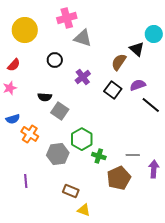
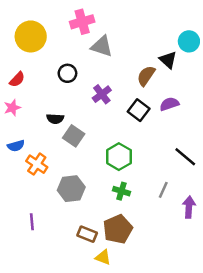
black line: (151, 105) -> (185, 157), moved
green hexagon: (82, 139) -> (119, 157), moved
gray line: (133, 155) -> (163, 190), turned -64
brown pentagon: (119, 178) -> (118, 229), moved

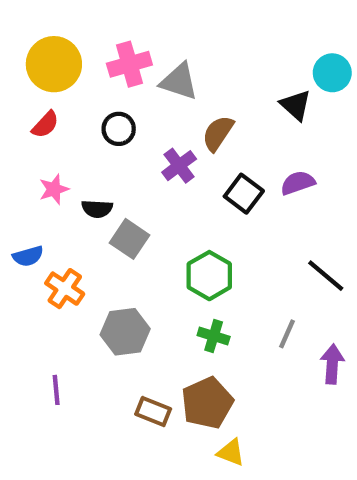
pink cross: (82, 22) -> (129, 64), moved
brown semicircle: (146, 76) -> (218, 133), moved
red semicircle: (17, 79) -> (45, 125), moved
pink star: (12, 108) -> (54, 189), moved
yellow triangle: (103, 257) -> (231, 453), moved

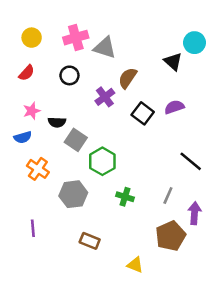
yellow circle: (54, 64) -> (32, 38), size x0.6
blue semicircle: (28, 256) -> (23, 137), moved
green hexagon: (209, 276) -> (102, 161), moved
brown pentagon: (207, 403) -> (171, 236), moved

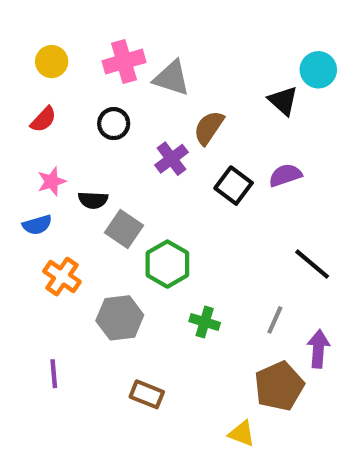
yellow triangle: (135, 265) -> (242, 434), moved

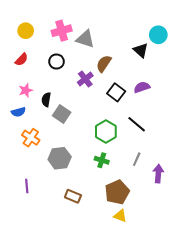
black semicircle: (93, 200) -> (46, 100), turned 96
green hexagon: (167, 264) -> (106, 131), moved
black line: (312, 264) -> (137, 124), moved
brown pentagon: (279, 386) -> (117, 192), moved

